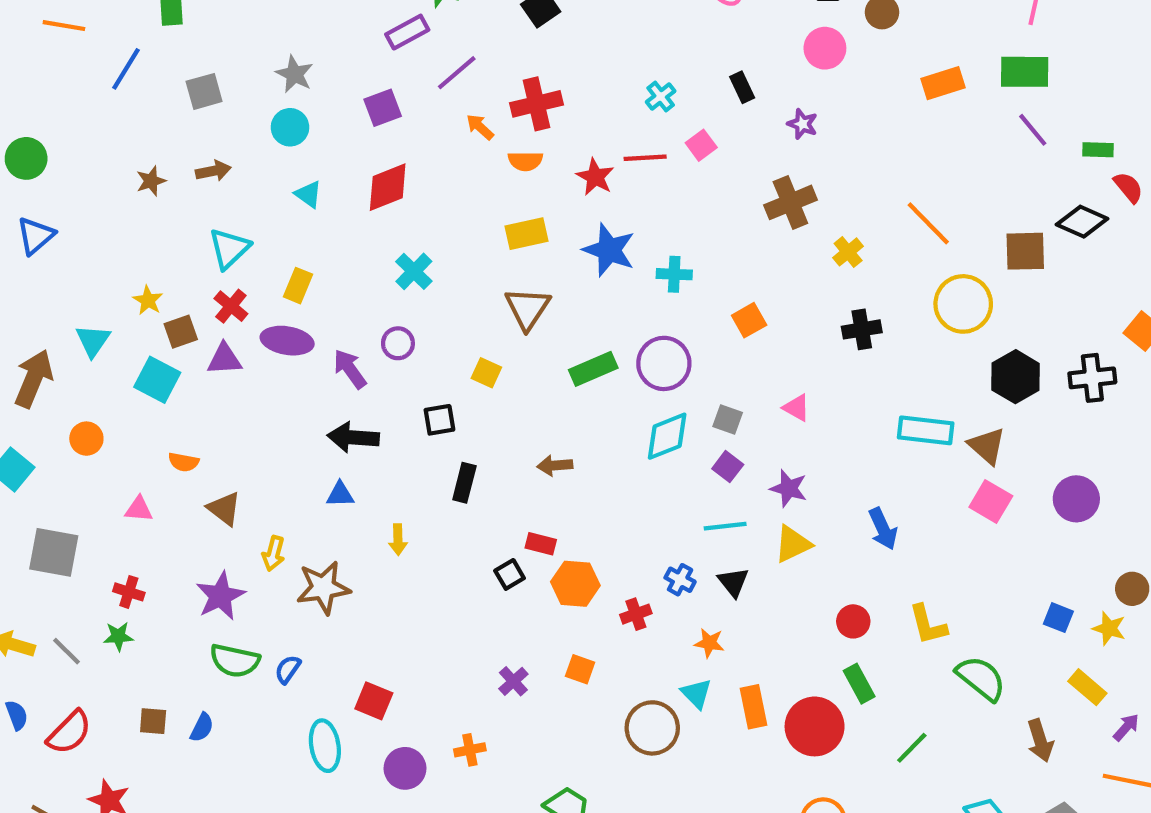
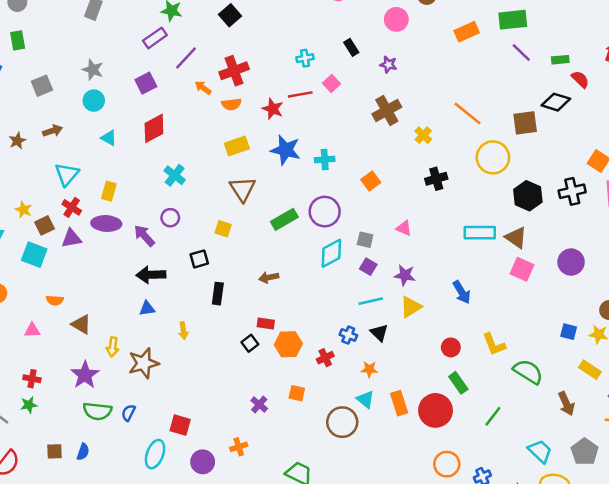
cyan cross: (661, 96) -> (305, 58), turned 35
cyan ellipse: (325, 746) -> (155, 454), turned 36

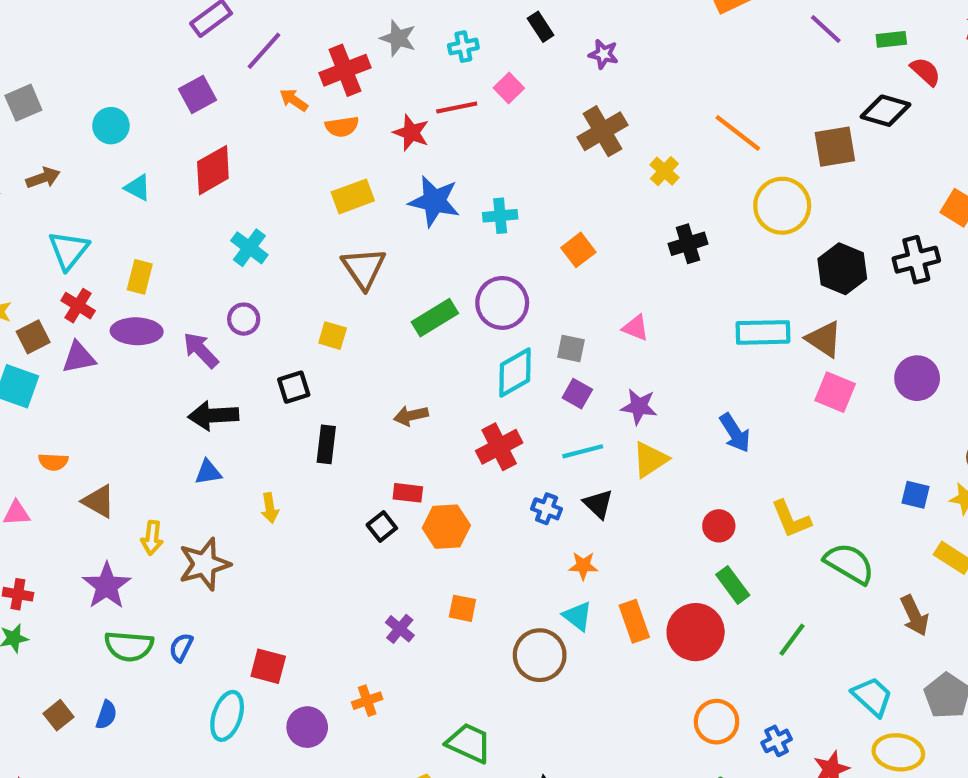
gray star: (93, 70) -> (398, 38), moved
red cross: (325, 358) -> (499, 447), moved, size x1.5
brown square: (54, 451) -> (58, 715), turned -35

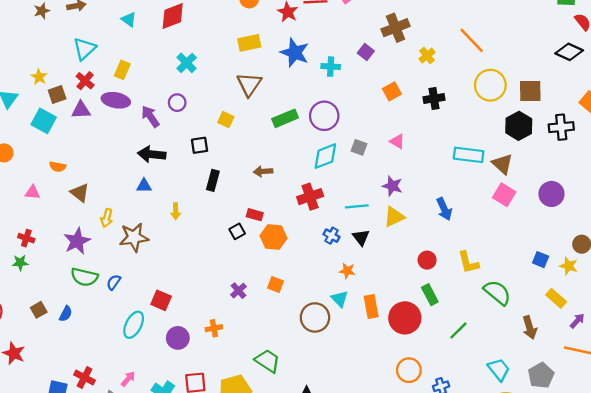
black diamond: (886, 111) -> (569, 52), moved
brown square: (835, 147) -> (530, 91), moved
orange square: (578, 250) -> (392, 91), moved
purple square: (577, 394) -> (366, 52), moved

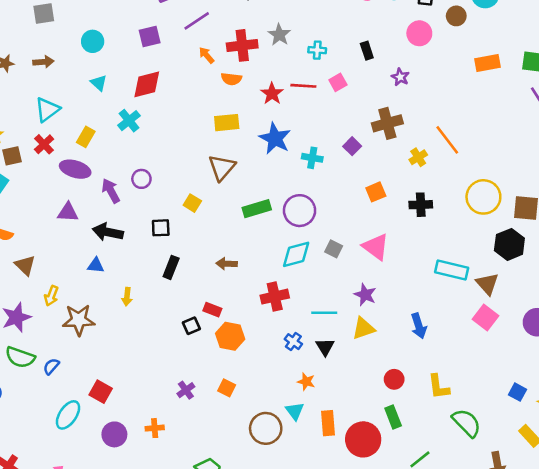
orange line: (472, 40) -> (447, 140), moved
cyan cross: (187, 63) -> (129, 121), moved
purple triangle: (81, 110) -> (68, 212), moved
pink triangle: (397, 141) -> (376, 247), size x1.6

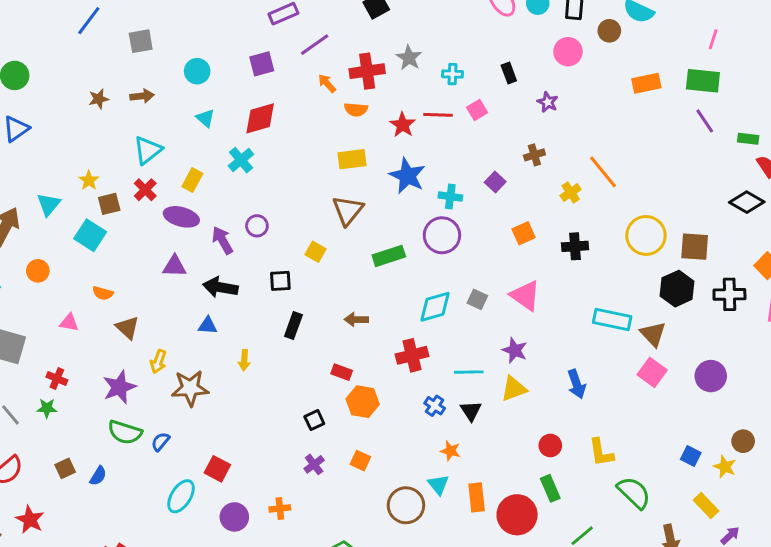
brown cross: (387, 123) -> (534, 155), size x0.6
purple circle: (300, 211) -> (442, 235), moved
black square: (191, 326) -> (314, 420), moved

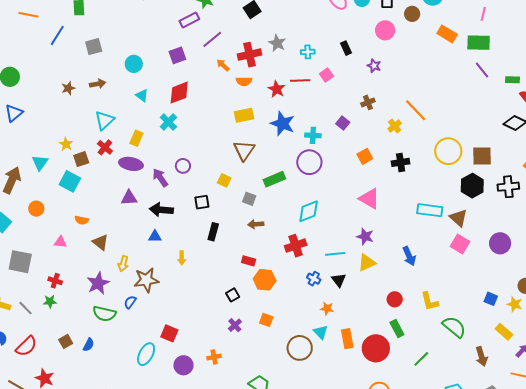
orange rectangle: (646, 83) -> (447, 34), moved, turned 48
gray square: (477, 299) -> (249, 199), moved
blue semicircle: (160, 442) -> (130, 302), moved

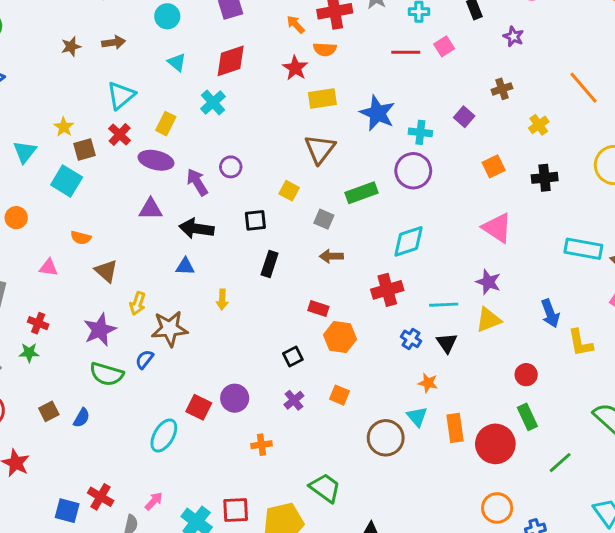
red star: (277, 89) -> (295, 68), moved
orange line: (416, 110) -> (583, 88), moved
yellow L-shape: (430, 301) -> (580, 343), moved
purple circle: (183, 365) -> (235, 398), moved

